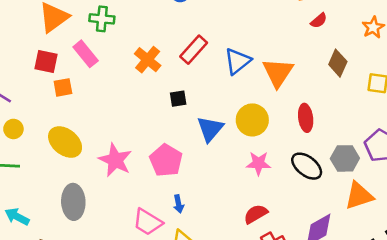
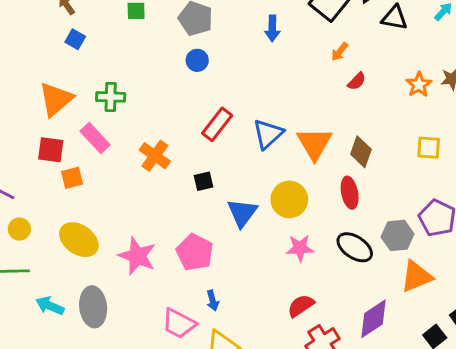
orange cross: (148, 60) -> (155, 156), moved
brown diamond: (338, 63) -> (361, 152), moved
cyan arrow: (17, 217) -> (50, 306), moved

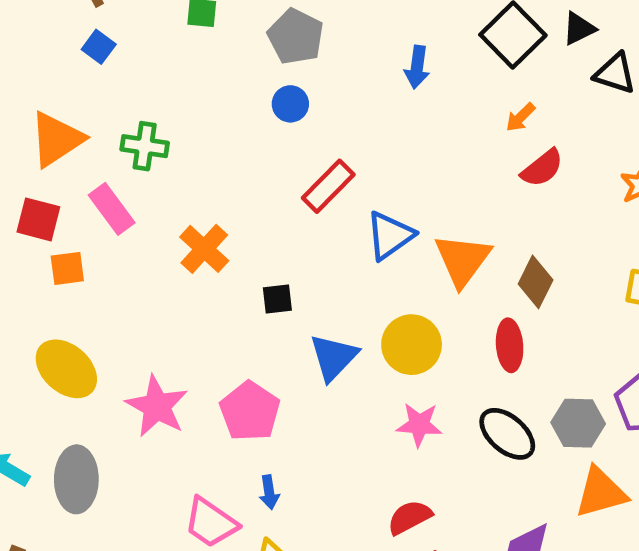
red semicircle: (357, 81) -> (542, 168), size x1.4
red rectangle: (217, 124) -> (328, 186), moved

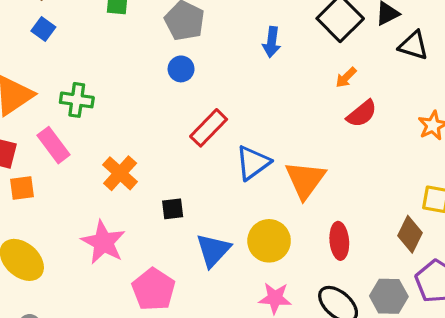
brown diamond: (536, 282) -> (410, 234), moved
pink star: (157, 406) -> (103, 242), moved

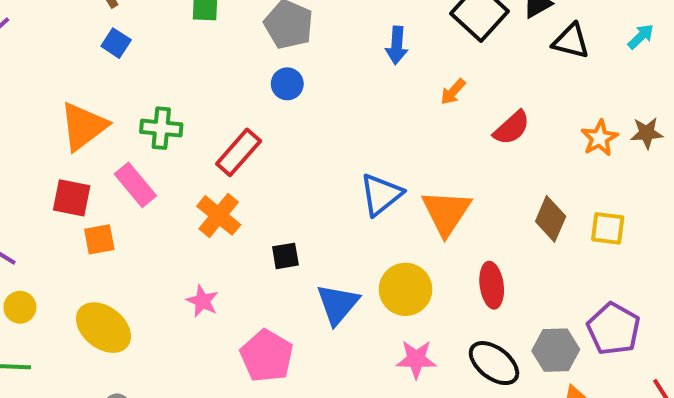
orange arrow: (346, 77) -> (453, 92), moved
red rectangle: (209, 128) -> (239, 152), moved
brown diamond: (410, 234) -> (551, 219), moved
pink star: (103, 242) -> (202, 301), size x0.6

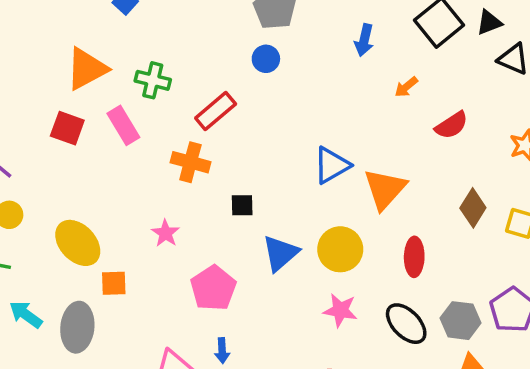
orange cross: (219, 215) -> (190, 162), turned -33
orange square: (99, 239) -> (114, 283), moved

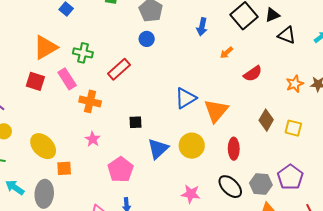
orange cross: (190, 162) -> (90, 101), moved
pink star: (340, 310) -> (191, 194), moved

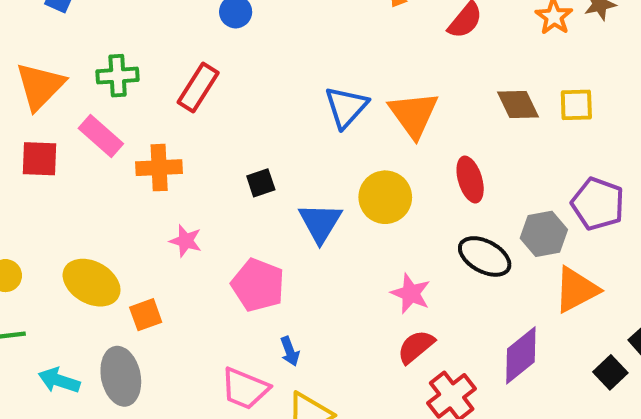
brown diamond: (266, 120) -> (518, 104), turned -40
pink star: (191, 194) -> (411, 293), turned 30

